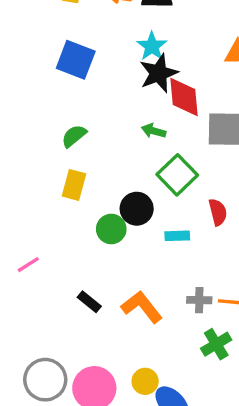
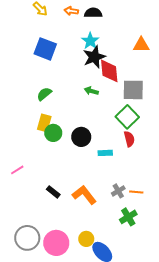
green square: (177, 175) -> (127, 117), moved
green circle: (111, 229) -> (53, 133), moved
gray cross: (199, 300) -> (118, 191), turned -32

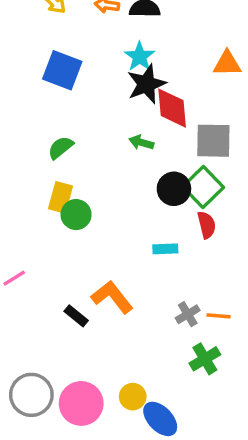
black circle: (81, 137) -> (174, 189), moved
orange L-shape: (84, 195) -> (112, 297), moved

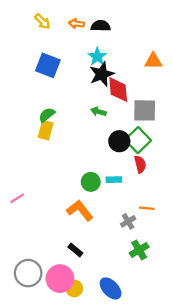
yellow rectangle: (61, 197) -> (46, 130), moved
green circle: (76, 215) -> (91, 182), moved
black rectangle: (76, 316) -> (75, 250), moved
orange line: (219, 316) -> (147, 208), moved
yellow circle: (133, 397) -> (74, 288), moved

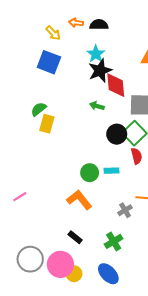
yellow arrow: (42, 21) -> (53, 33), moved
green semicircle: (47, 115) -> (39, 109), moved
pink line: (17, 198) -> (20, 197), moved
green cross: (139, 250) -> (114, 241), moved

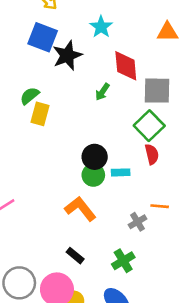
black star: (100, 71) -> (67, 55), moved
green arrow: (97, 106) -> (102, 92), turned -72
black circle: (117, 134) -> (95, 157), moved

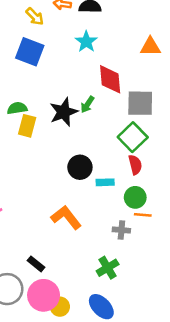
black star: (67, 55) -> (64, 112), moved
green semicircle: (30, 96) -> (17, 108), turned 30
green circle: (93, 175) -> (135, 197), moved
gray cross: (138, 222) -> (121, 230), turned 36
black rectangle: (75, 256) -> (36, 264), moved

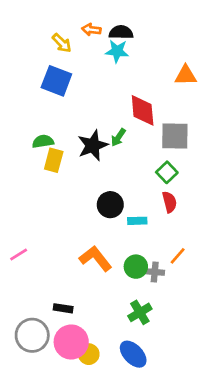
cyan star: (86, 42) -> (117, 51), moved, turned -30
green square: (133, 137) -> (167, 172), size x0.7
green circle: (135, 197) -> (136, 267), moved
orange line: (143, 215) -> (178, 256), turned -54
black rectangle: (36, 264) -> (63, 308), turned -30

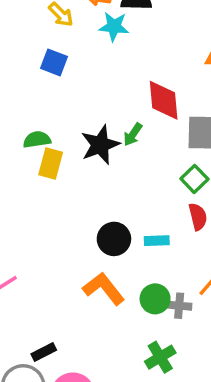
cyan star: (117, 51) -> (114, 26), moved
blue square: (56, 81) -> (54, 62), size x0.7
black circle: (110, 205) -> (114, 239), moved
black rectangle: (63, 308) -> (44, 352), moved, turned -36

